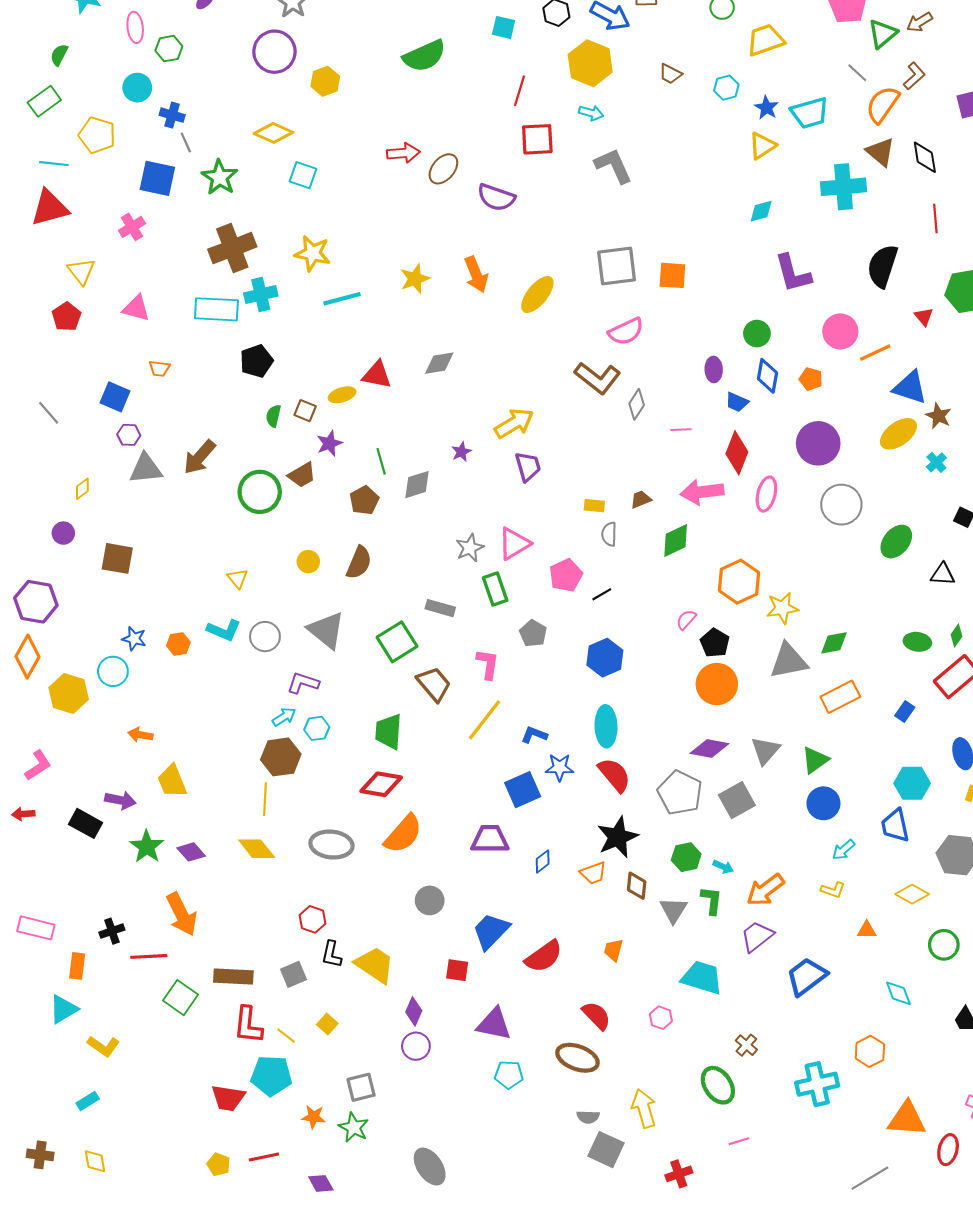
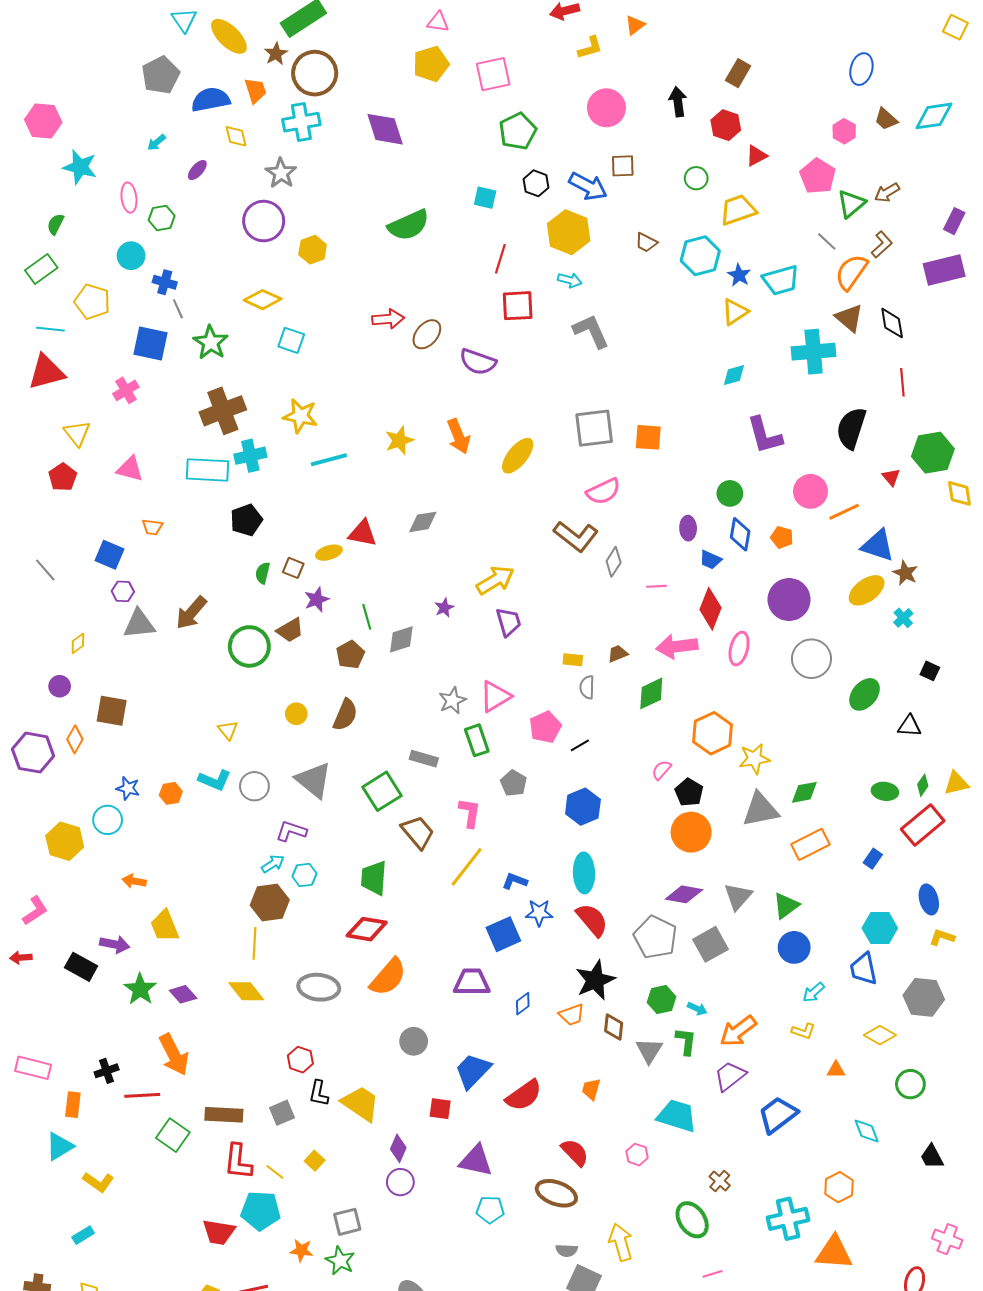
cyan hexagon: (726, 88) -> (700, 256), size x1.6
orange diamond: (27, 657) -> (75, 739), moved, size x0.7
orange triangle: (907, 1119) -> (834, 1252), moved

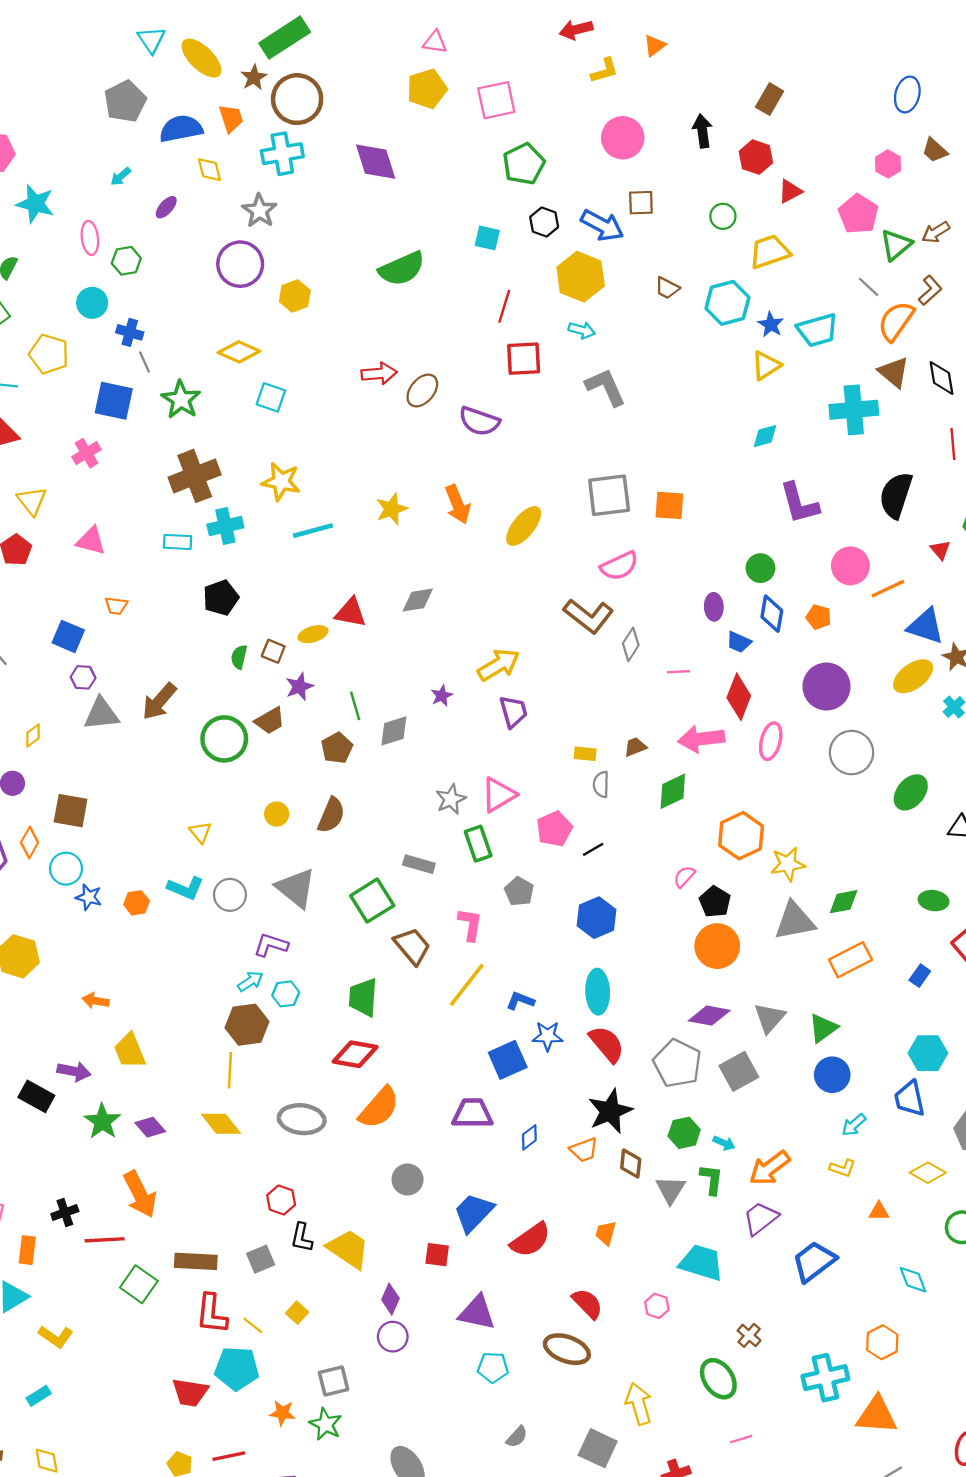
cyan rectangle: (208, 470) -> (178, 542), size x0.6
cyan circle: (108, 820) -> (66, 869), moved
gray semicircle: (567, 1250) -> (517, 1437), moved, turned -50

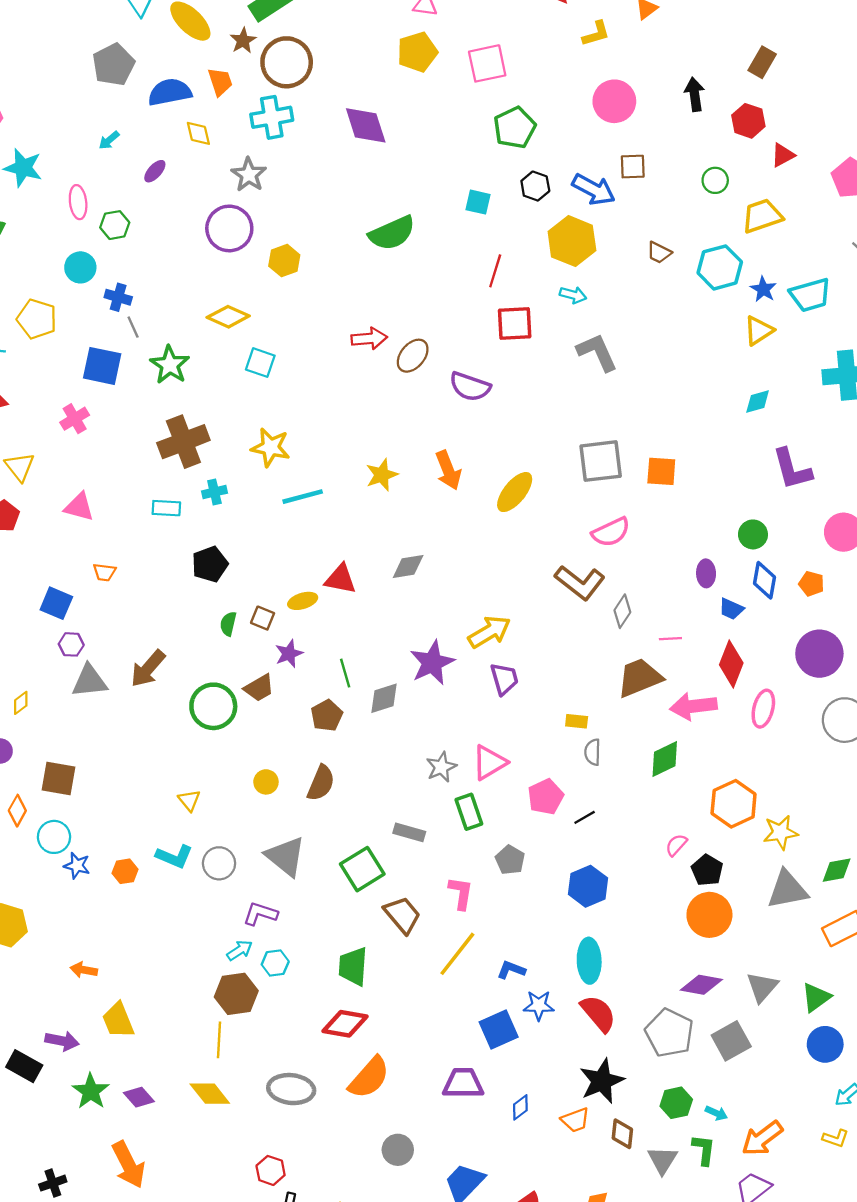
cyan cross: (225, 526) -> (214, 492), size x0.7
purple star: (442, 696) -> (432, 663), size x2.0
brown trapezoid: (635, 747) -> (640, 678), moved, size x2.0

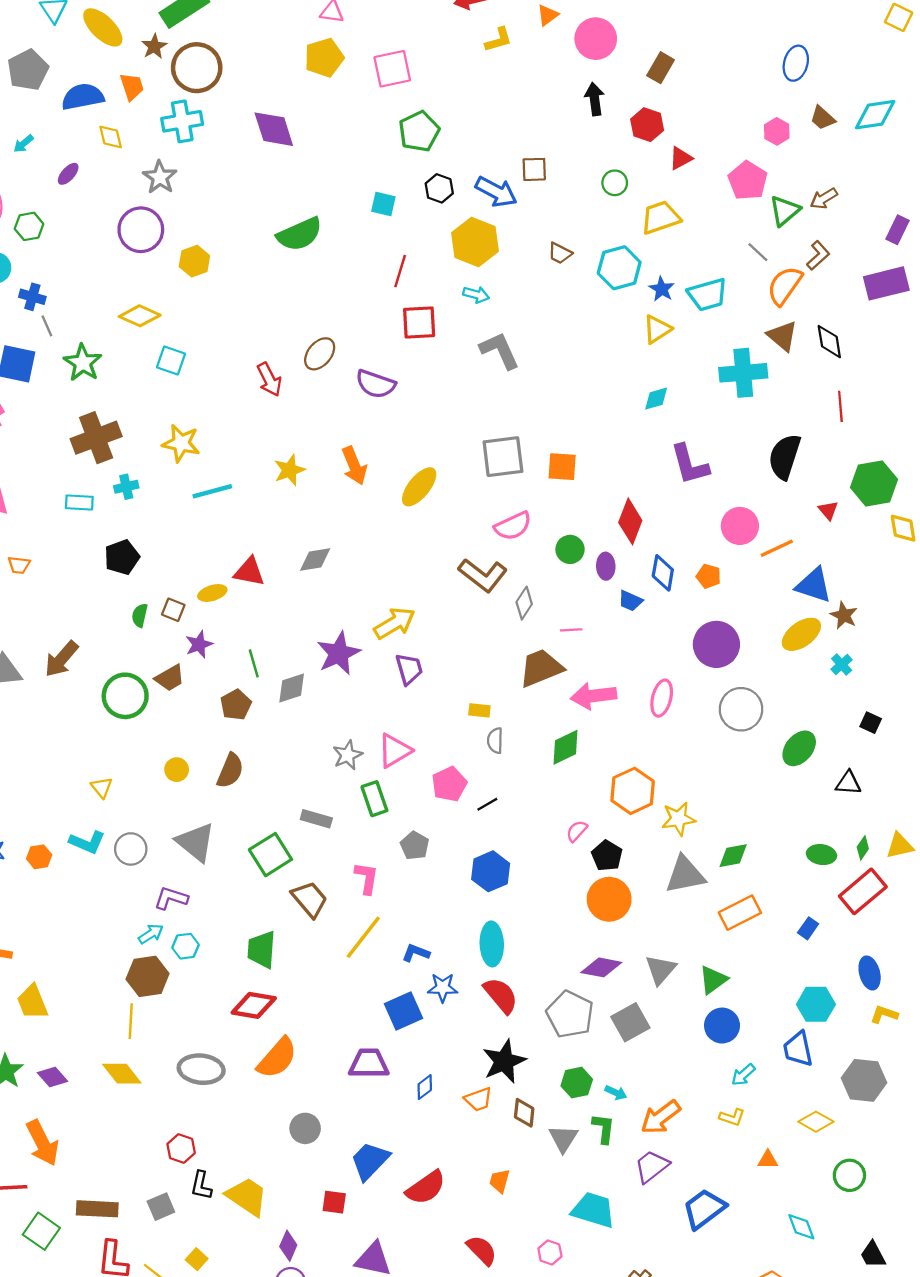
pink circle: (614, 101) -> (596, 39), moved
red arrow: (369, 338) -> (269, 380), moved, turned 68
green circle: (753, 534) -> (570, 549), moved
red diamond: (731, 664) -> (630, 521), moved

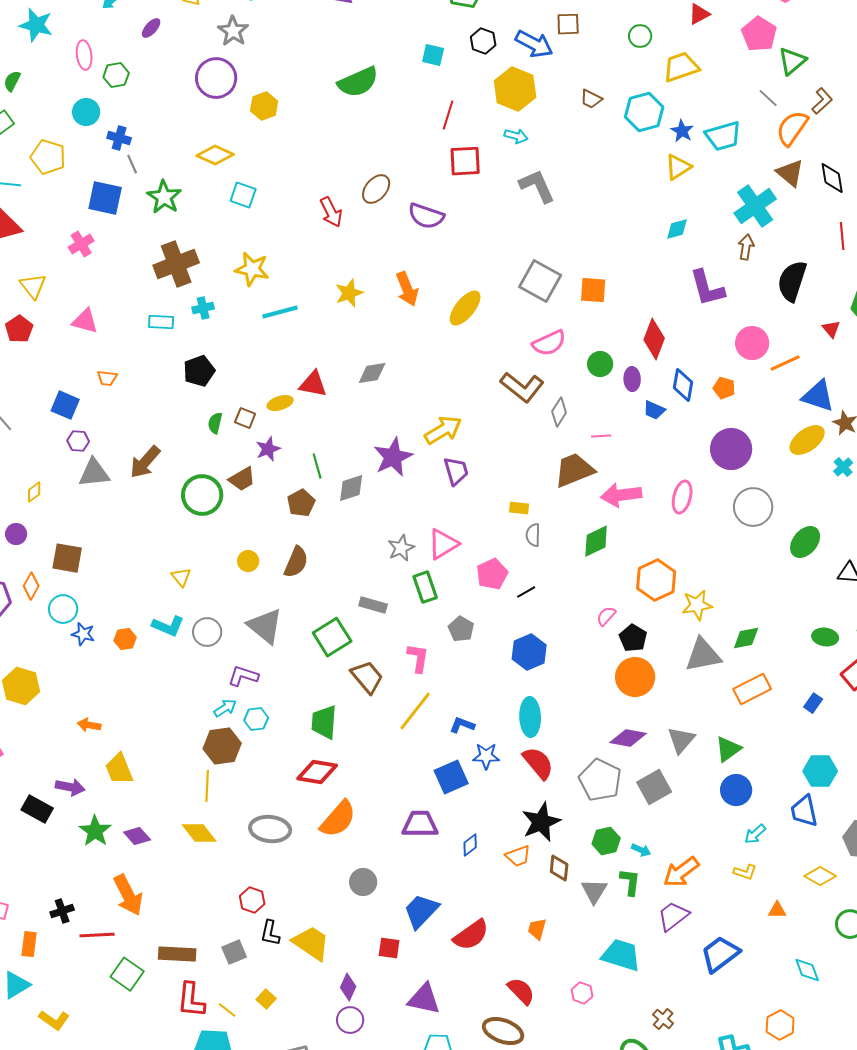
brown arrow: (824, 198) -> (746, 247), moved, turned 130
cyan cross: (743, 373) -> (755, 206), turned -30
gray square: (503, 457) -> (540, 281), turned 36

